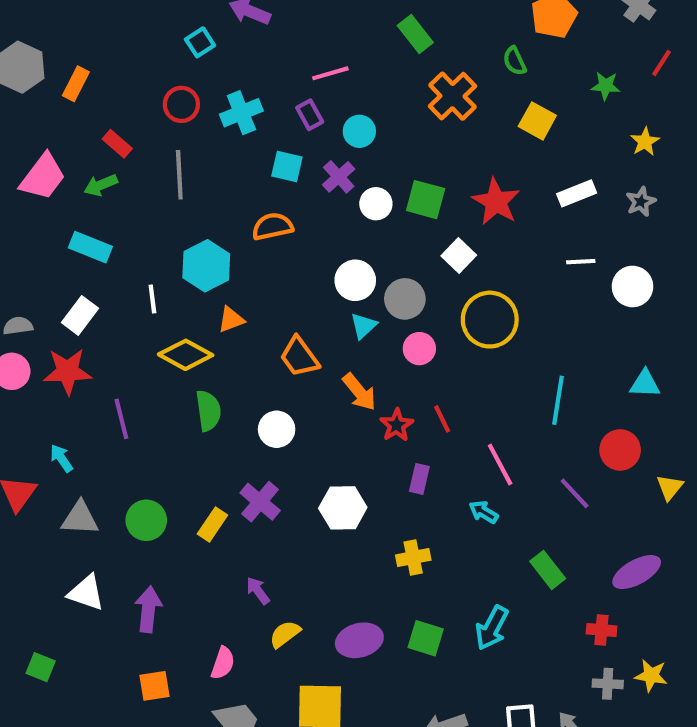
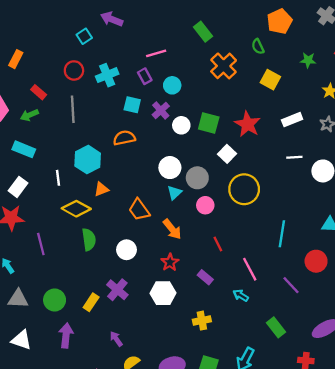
red star: (397, 425) -> (170, 262), moved
purple rectangle: (419, 479) -> (205, 277), turned -63
purple arrow: (148, 609) -> (66, 335), moved

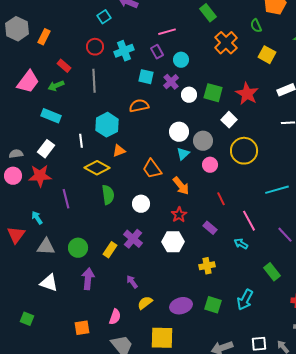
cyan line: (282, 234) -> (277, 190), turned 65

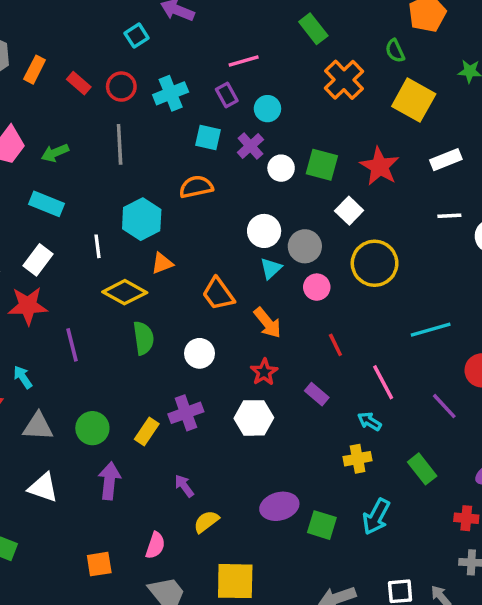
yellow square: (267, 55) -> (414, 100), size x1.4
red rectangle: (64, 66) -> (79, 83), moved
purple cross: (133, 239) -> (186, 413), turned 30
yellow cross: (207, 266) -> (358, 459), moved
purple ellipse: (181, 306) -> (279, 506), moved

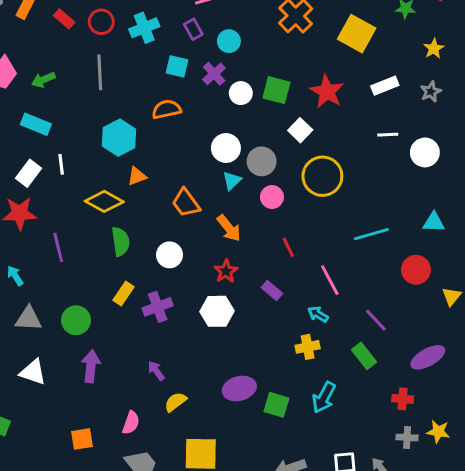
white line: (98, 246) -> (61, 164), moved
purple line: (444, 406) -> (376, 320), moved
yellow rectangle: (147, 432) -> (124, 293), moved

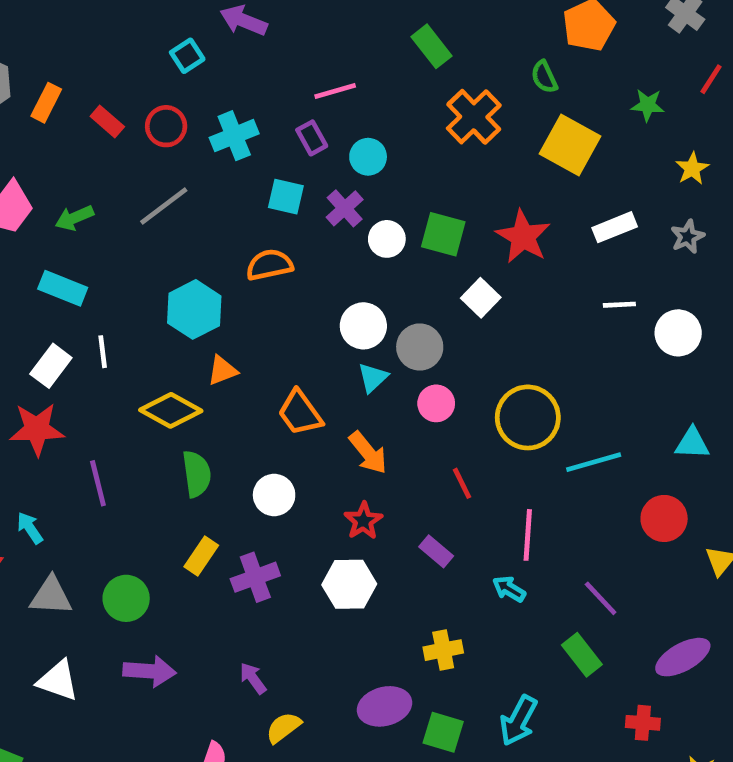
gray line: (100, 72) -> (164, 206), turned 56
yellow circle: (322, 176) -> (528, 417), moved
pink line: (330, 280) -> (528, 535), turned 32
yellow cross: (308, 347) -> (443, 650), moved
purple arrow: (91, 366) -> (150, 671), turned 88

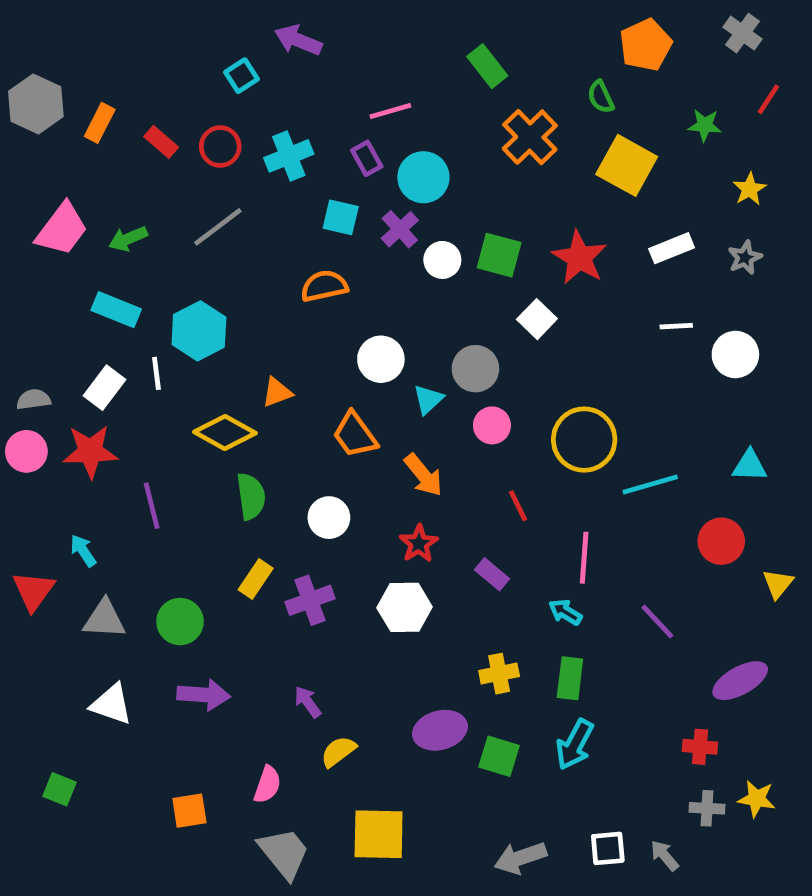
cyan circle: (368, 157) -> (423, 177), size x1.4
cyan hexagon: (194, 309) -> (199, 331), moved
white circle: (363, 326) -> (381, 359), moved
green rectangle: (582, 655) -> (570, 678), moved, turned 45

